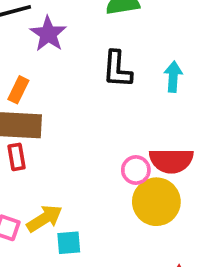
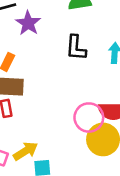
pink circle: (136, 170) -> (89, 117), size x1.5

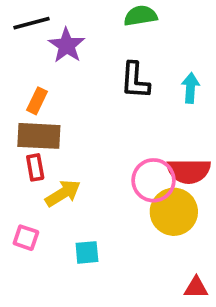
yellow arrow: (26, 151) -> (63, 193), moved

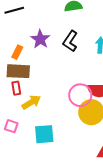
purple star: (67, 45) -> (40, 39), moved
black L-shape: (135, 80) -> (70, 41), turned 30
cyan square: (87, 252) -> (44, 134), size x1.5

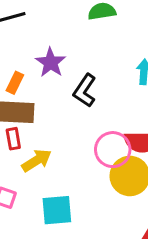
black L-shape: (70, 41) -> (85, 91), moved

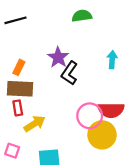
purple star: (51, 63) -> (58, 57), moved

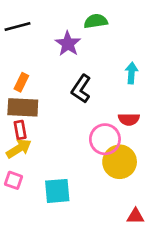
purple star: (58, 57) -> (68, 44), moved
red semicircle: (111, 110) -> (129, 119), moved, size x0.7
yellow arrow: (35, 124) -> (19, 149), moved

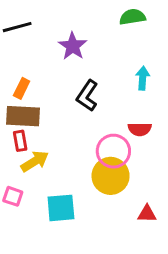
green semicircle: (96, 21) -> (132, 17), moved
yellow arrow: (19, 149) -> (35, 161), moved
yellow circle: (120, 162) -> (111, 176), moved
red triangle: (135, 216) -> (147, 214), moved

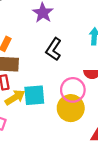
cyan square: (61, 208) -> (34, 95), moved

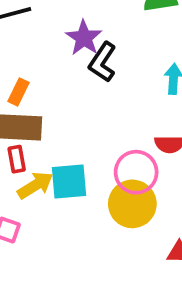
black L-shape: (54, 49) -> (102, 62), moved

